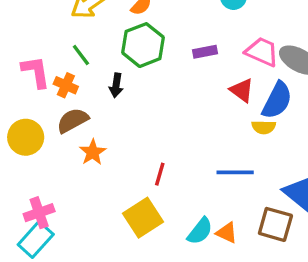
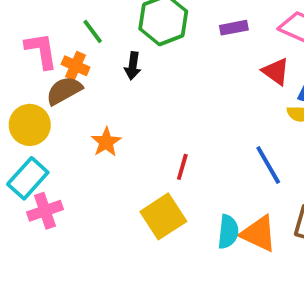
brown semicircle: (73, 120) -> (64, 91), moved
blue line: (235, 172) -> (268, 165), turned 60
cyan semicircle: (200, 231) -> (228, 232), turned -32
orange triangle: (227, 233) -> (259, 234), size x1.5
cyan rectangle: (36, 239) -> (28, 178), moved

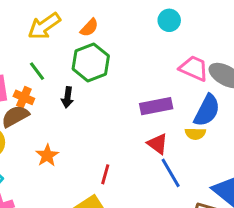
purple rectangle: (234, 28) -> (156, 106), moved, size x1.5
red triangle: (276, 72) -> (158, 144), moved

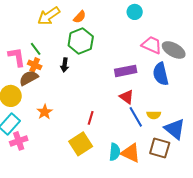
green line: (37, 71) -> (36, 49), moved
blue semicircle: (207, 110) -> (161, 74), turned 140
yellow semicircle: (195, 134) -> (154, 115), moved
orange star: (47, 155) -> (45, 112), moved

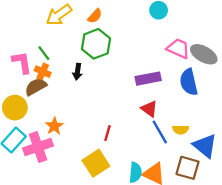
pink cross: (19, 141) -> (38, 147), moved, size x1.4

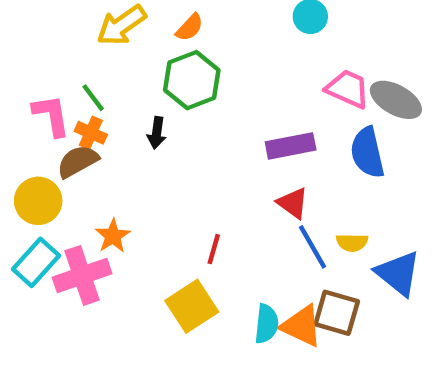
brown square: (188, 168) -> (337, 313), moved

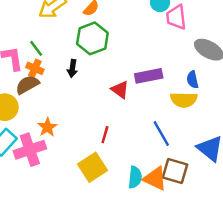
pink trapezoid: (348, 89) -> (176, 17), moved, turned -120
blue semicircle: (367, 153) -> (193, 80), size x0.6
red triangle: (293, 203) -> (120, 90), moved
yellow semicircle: (352, 243) -> (184, 100), moved, size x1.5

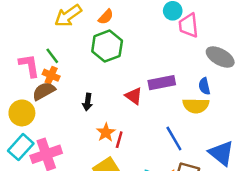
black arrow: (72, 68) -> (88, 102), moved
orange star: (47, 127) -> (106, 132), moved

